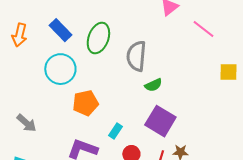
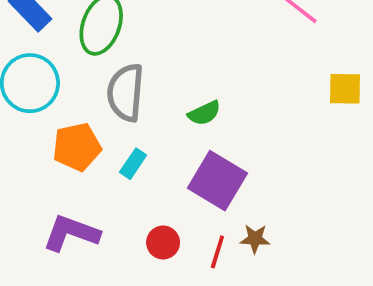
gray semicircle: (136, 56) -> (126, 92), moved
cyan rectangle: (115, 131) -> (133, 164), moved

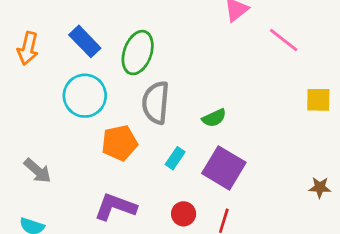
cyan rectangle: (133, 164) -> (175, 158), moved
brown star: (255, 239) -> (320, 187), moved

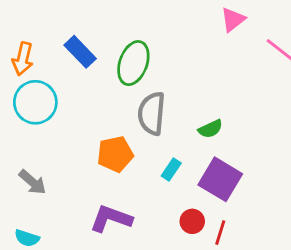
cyan circle: (85, 96) -> (35, 102), moved
red circle: (184, 214) -> (192, 221), moved

